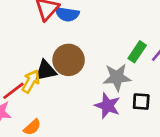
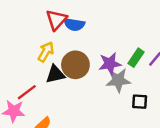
yellow arrow: (31, 81) -> (46, 52), moved
purple star: (108, 106) -> (110, 64), moved, turned -30

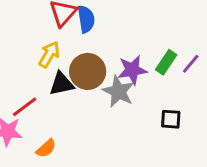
blue semicircle: (74, 24) -> (86, 19), turned -108
gray star: (118, 80) -> (118, 91), moved, turned 30

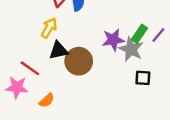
brown circle: (88, 71) -> (79, 61), moved
gray star: (118, 91) -> (131, 49), moved
red line: (25, 107) -> (30, 68), turned 72

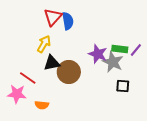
green rectangle: (139, 34) -> (120, 49), turned 63
purple star: (113, 40) -> (98, 54), turned 30
orange semicircle: (47, 100) -> (42, 105), turned 48

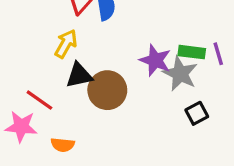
purple line: (136, 50) -> (218, 54), turned -56
black square: (123, 86) -> (197, 113), turned -32

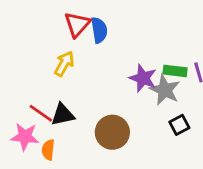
black triangle: (79, 75) -> (63, 115), moved
brown circle: (107, 90) -> (112, 132), moved
orange semicircle: (63, 145) -> (48, 150), moved, turned 90

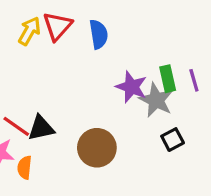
blue semicircle: (99, 30) -> (99, 34), moved
yellow arrow: (64, 64) -> (29, 31), moved
green rectangle: (175, 71) -> (168, 79), turned 70

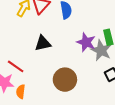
black triangle: (41, 128) -> (43, 43), moved

